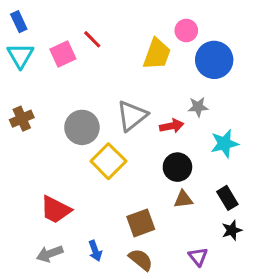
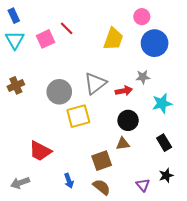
pink circle: (186, 30) -> (142, 17), moved
yellow square: (108, 161) -> (78, 116), turned 30
brown triangle: (183, 199) -> (123, 144), moved
black star: (232, 230) -> (166, 175), moved
gray arrow: (50, 254) -> (20, 183), moved

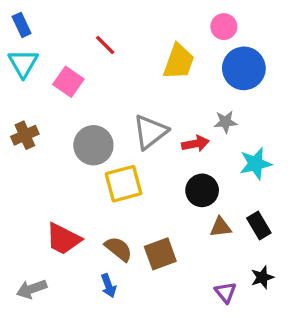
pink square: (46, 39) -> (68, 82), moved, turned -30
brown triangle: (123, 144) -> (220, 227), moved
brown semicircle: (102, 187) -> (118, 249), moved

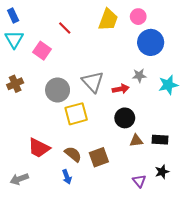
yellow trapezoid: (179, 62) -> (108, 20), moved
gray triangle: (150, 132) -> (93, 82), turned -35
cyan star: (256, 164) -> (168, 85), moved
black rectangle: (259, 225) -> (160, 140), turned -56

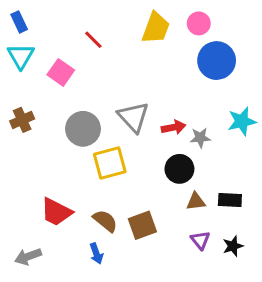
gray star: (139, 76) -> (200, 138), moved
purple triangle: (139, 181) -> (200, 240), moved

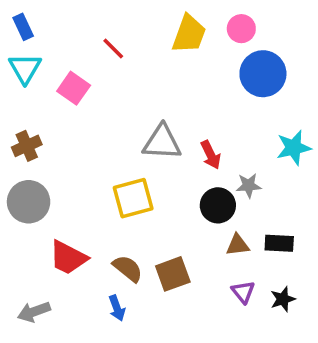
gray triangle: (133, 117) -> (162, 142), turned -44
red arrow: (174, 127) -> (211, 155), turned 75
gray circle: (83, 129) -> (29, 202), moved
gray star: (200, 138) -> (249, 186), moved

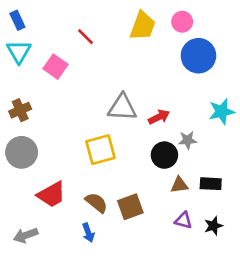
red arrow: (211, 155) -> (159, 117), turned -90
red trapezoid: (68, 258) -> (51, 195), turned -56
purple triangle: (243, 292) -> (183, 220), turned -36

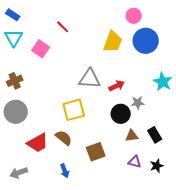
blue rectangle: (17, 20) -> (13, 15), turned -32
yellow trapezoid: (143, 26) -> (113, 42), moved
cyan star: (222, 112) -> (163, 82), turned -30
black rectangle: (211, 184) -> (155, 135), turned 56
brown semicircle: (96, 203) -> (64, 138), moved

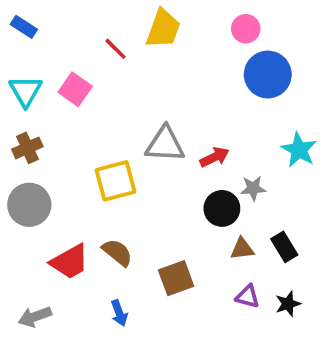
cyan triangle: (14, 38) -> (26, 91), moved
yellow trapezoid: (113, 42) -> (163, 29), moved
yellow square: (74, 110) -> (115, 181), moved

